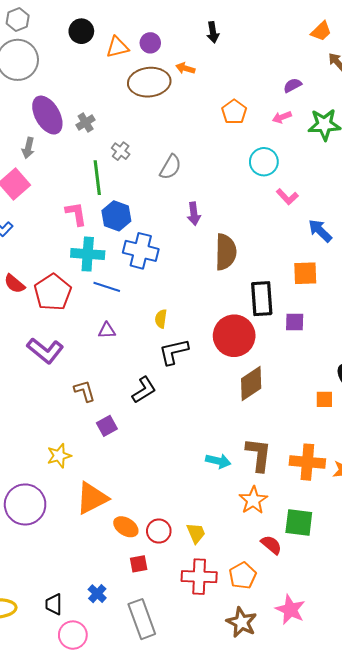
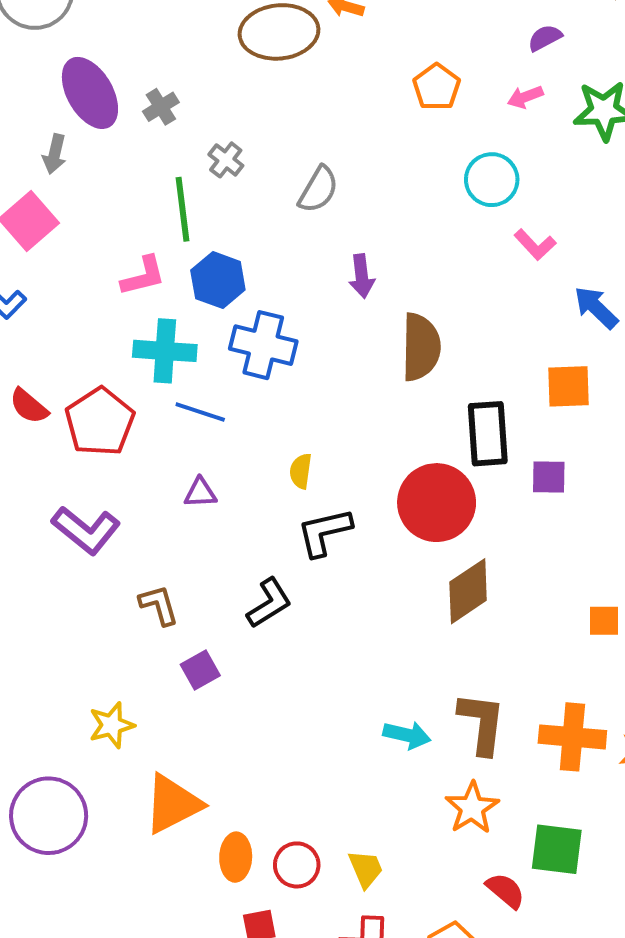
pink L-shape: (76, 214) -> (143, 276), turned 85
orange ellipse: (126, 527) -> (236, 857), turned 60

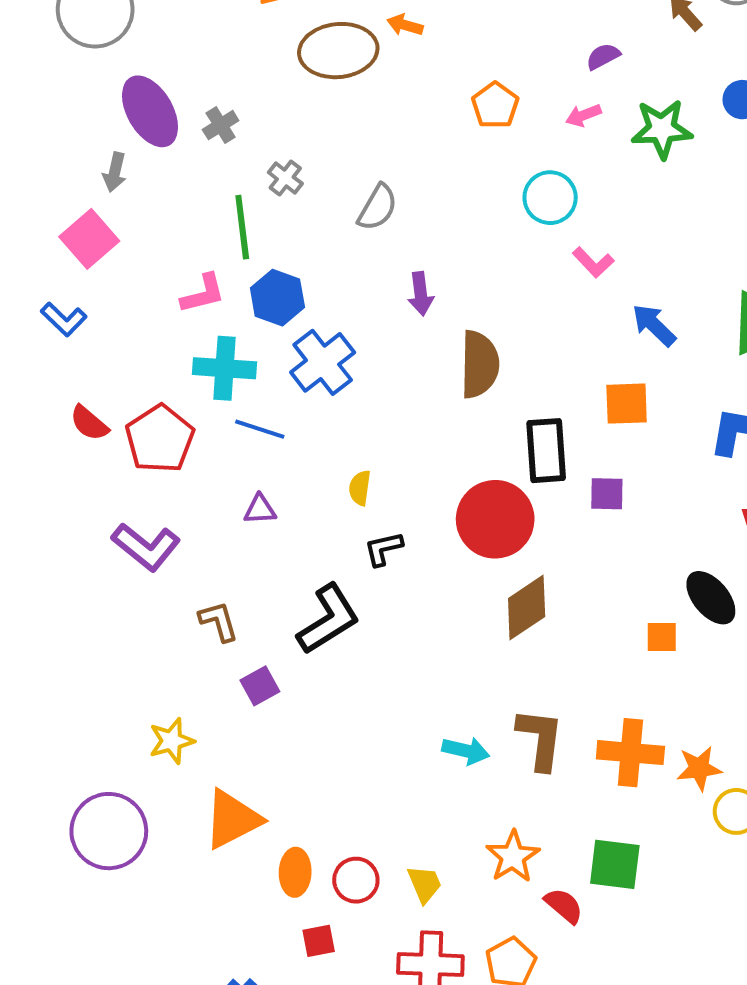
blue cross: (263, 345) -> (323, 362), turned 38
black L-shape: (324, 532) -> (383, 549), size x0.7
black L-shape: (269, 603) -> (328, 619), size x1.4
orange star: (472, 808) -> (513, 857), moved

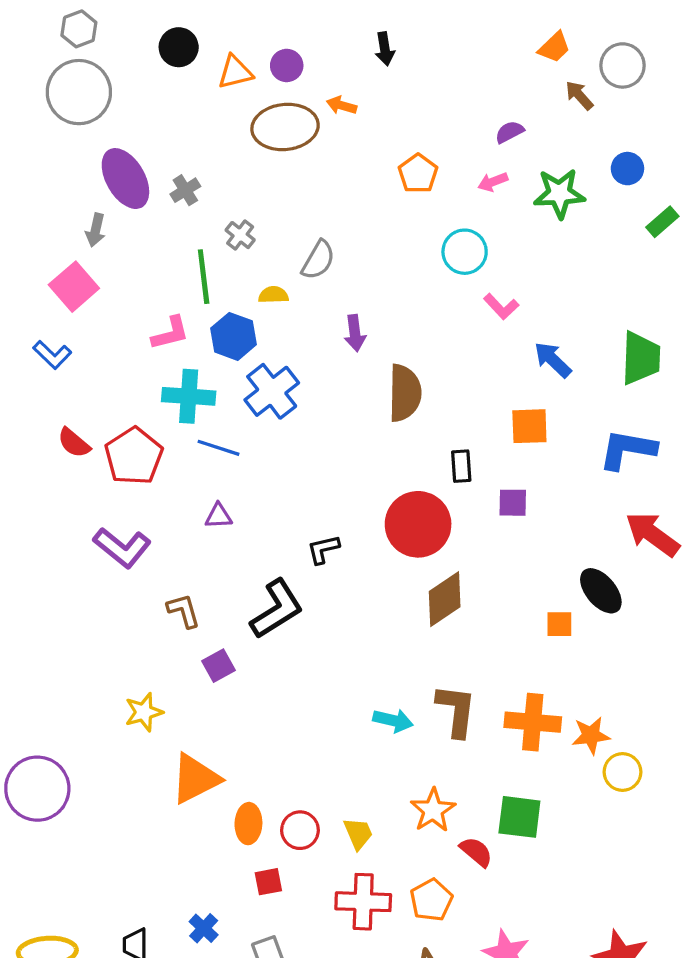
black rectangle: (546, 451) -> (461, 466), size x0.6
yellow semicircle: (360, 488) -> (273, 295), moved, turned 80
purple circle: (109, 831) -> (37, 789), moved

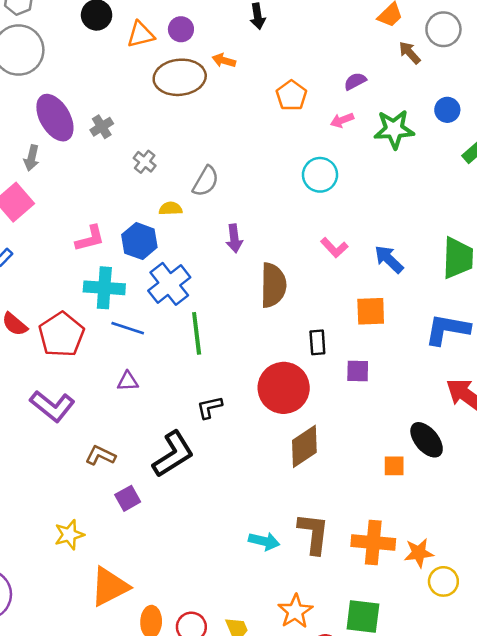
orange pentagon: (418, 174) -> (291, 96), moved
green line: (204, 277) -> (197, 333), moved
pink L-shape: (501, 307) -> (334, 248), moved
brown L-shape: (184, 611) -> (100, 455), turned -48

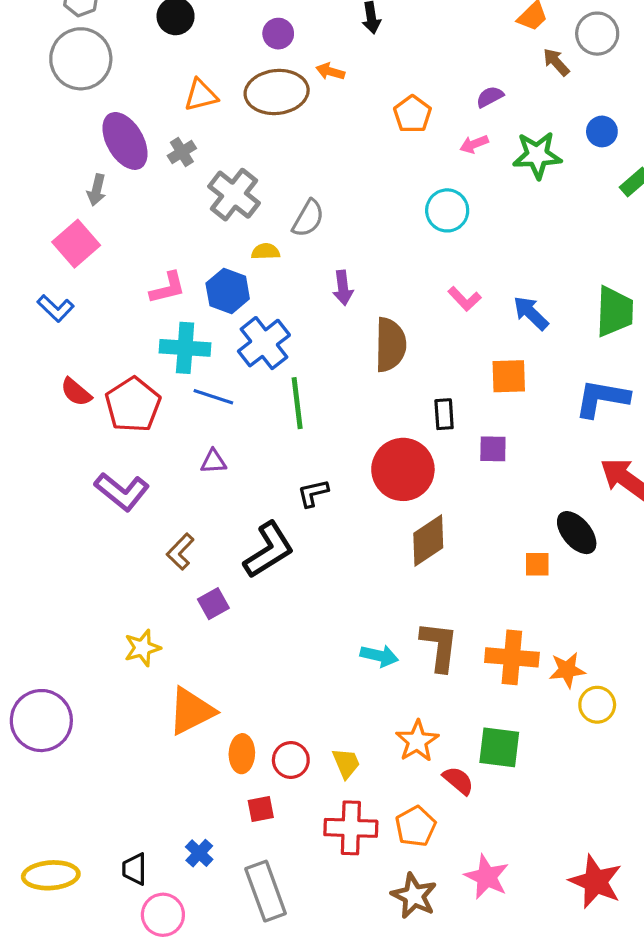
orange triangle: (141, 34) -> (201, 95), moved
gray cross: (145, 162) -> (234, 195), size x1.8
brown L-shape: (100, 455) -> (180, 552), turned -72

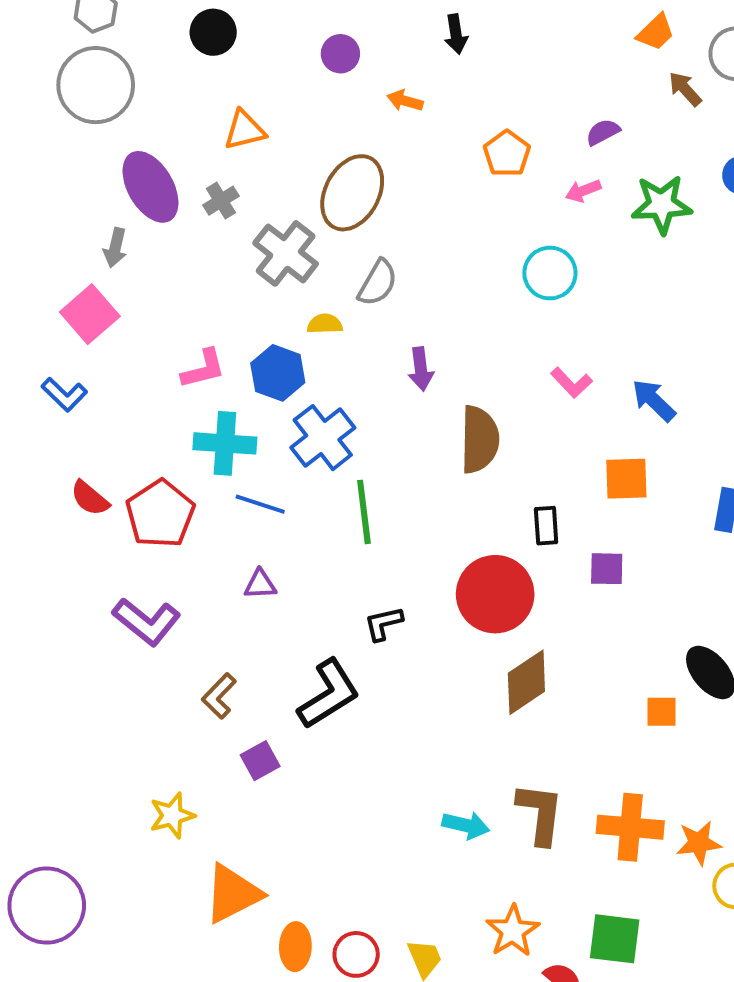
brown ellipse: (277, 92) -> (352, 193), moved, turned -56

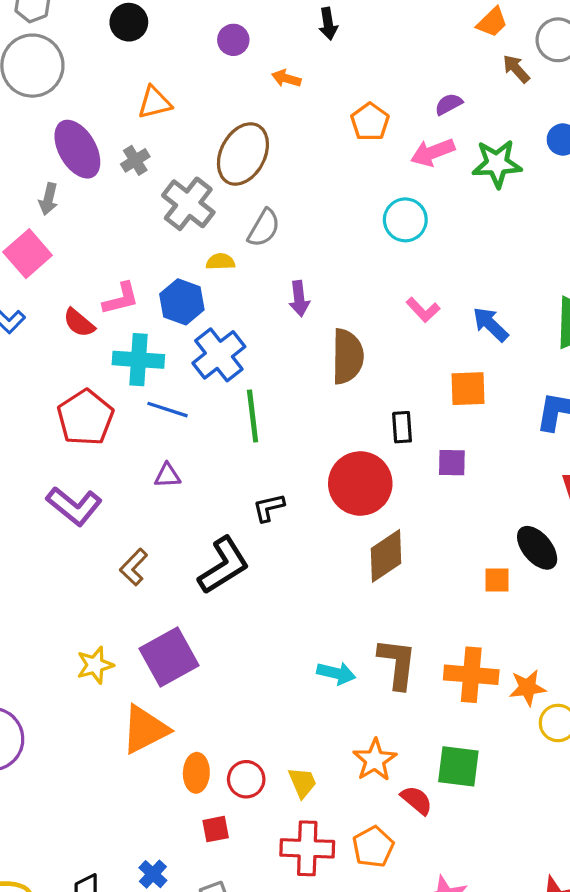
pink arrow: (583, 191) -> (433, 152), size x1.5
red semicircle: (90, 498) -> (79, 323), moved
purple square: (260, 761) -> (169, 657), moved, size x1.8

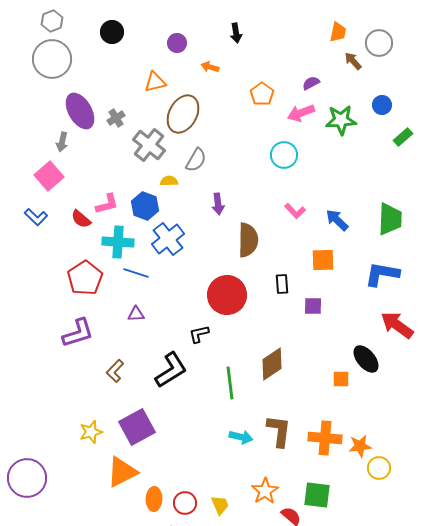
orange trapezoid: (492, 22) -> (338, 32), turned -35
orange triangle: (155, 103) -> (155, 82), moved
green line: (253, 416) -> (230, 383), moved
red circle: (360, 483) -> (227, 295), moved
purple L-shape: (74, 506) -> (78, 333), turned -56

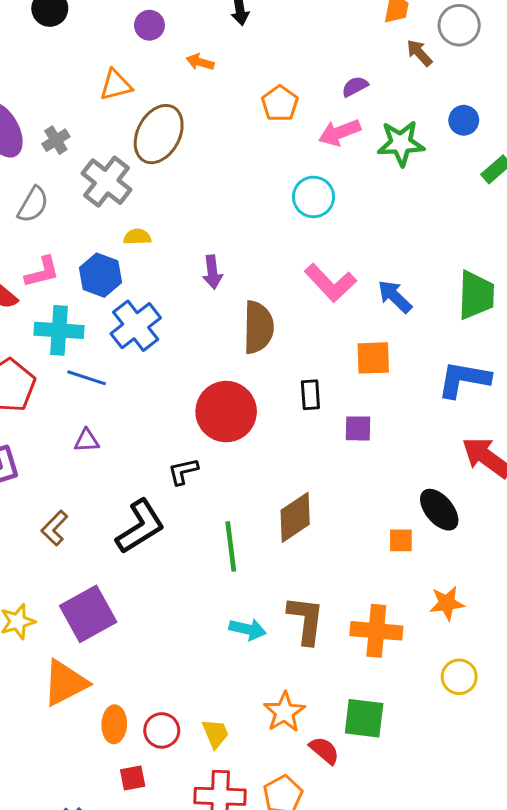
gray semicircle: (196, 160) -> (33, 205), moved
pink L-shape: (295, 211) -> (330, 283), size x1.6
orange star: (360, 446) -> (447, 603), moved

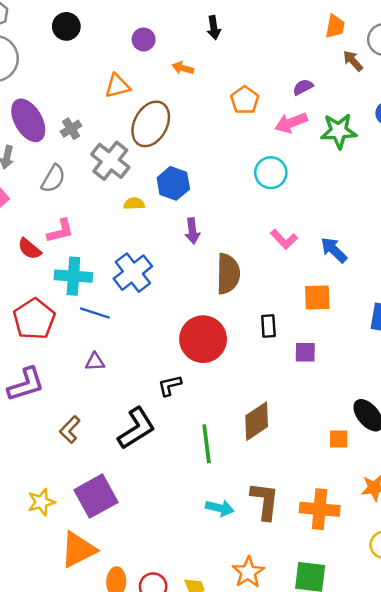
blue hexagon: (100, 275) -> (173, 183), moved
pink L-shape: (330, 283) -> (284, 239), size x0.7

